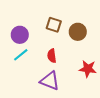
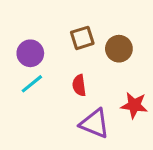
brown square: (54, 25) -> (82, 38), turned -35
purple triangle: (50, 81) -> (94, 124), moved

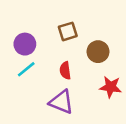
brown circle: (119, 49) -> (98, 52), moved
purple triangle: (94, 124) -> (61, 102), moved

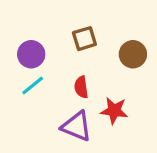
brown circle: (98, 52) -> (133, 54), moved
red star: (111, 87) -> (114, 111), moved

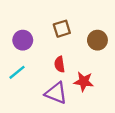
cyan line: (33, 86) -> (17, 72), moved

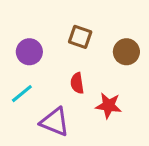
brown square: (62, 29) -> (80, 37), turned 36
purple triangle: (56, 93) -> (55, 122), moved

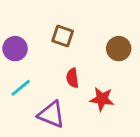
brown square: (80, 37) -> (63, 36), moved
purple circle: (29, 52) -> (15, 49), moved

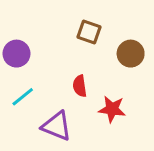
brown square: (63, 36) -> (89, 32), moved

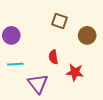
cyan line: (23, 97) -> (15, 64), turned 35
purple triangle: (57, 126) -> (38, 84), turned 30

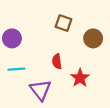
red star: (75, 72) -> (80, 78), turned 30

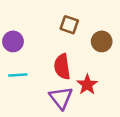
red semicircle: (57, 61) -> (62, 67), size x1.5
purple triangle: (40, 90) -> (61, 98), moved

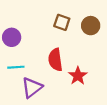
brown circle: (102, 41) -> (91, 26), moved
purple triangle: (61, 98) -> (32, 88), moved, turned 30

